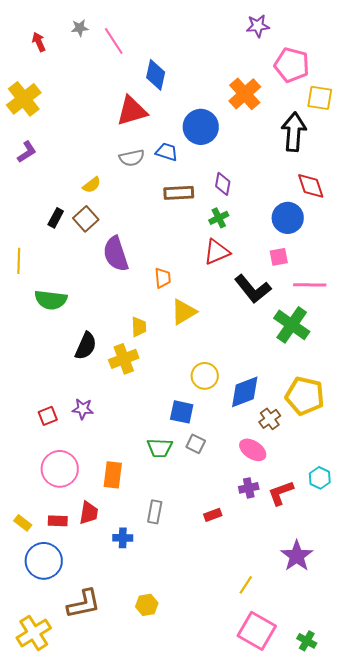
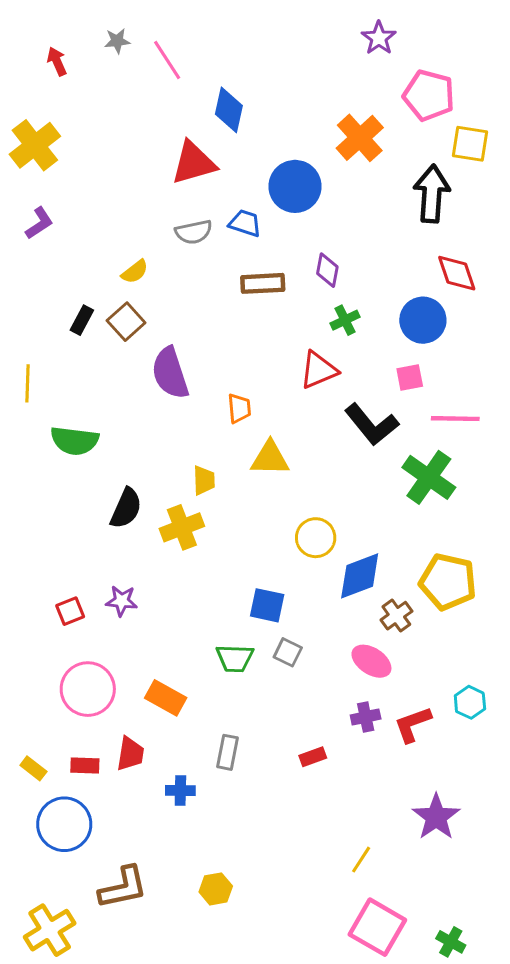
purple star: (258, 26) -> (379, 38), turned -30
green cross: (219, 218) -> (345, 320), moved
yellow triangle: (184, 312) -> (270, 458), turned 32
yellow circle: (205, 376) -> (316, 538), moved
orange rectangle: (113, 475) -> (166, 698), turned -68

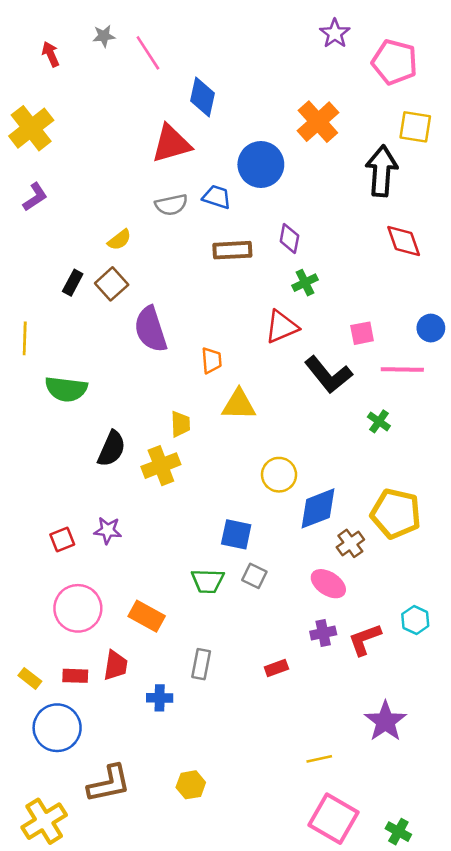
pink pentagon: (429, 95) -> (395, 62), moved
blue circle: (423, 320) -> (431, 328), moved, size x0.7
green cross: (429, 477) -> (379, 421), size x0.5
yellow line: (361, 860) -> (319, 759), turned 45

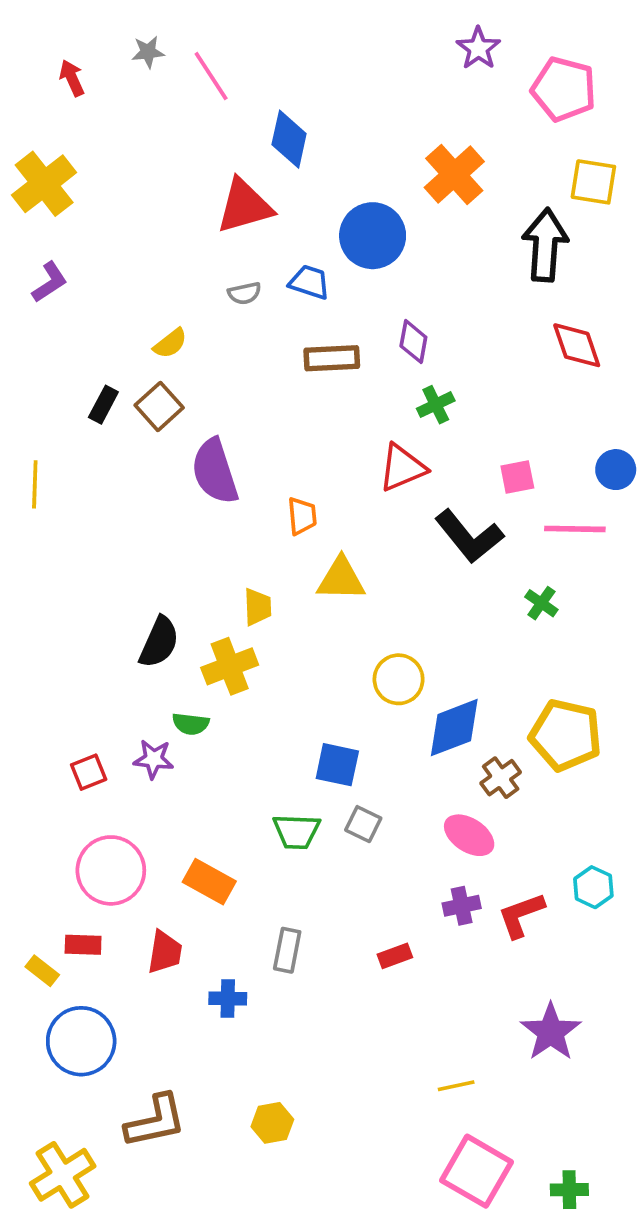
gray semicircle: (171, 205) -> (244, 293), size x0.7
green semicircle: (66, 389) -> (191, 724), moved, size x0.6
red rectangle: (75, 676) -> (83, 945), moved
green cross: (398, 832) -> (569, 1190), turned -30

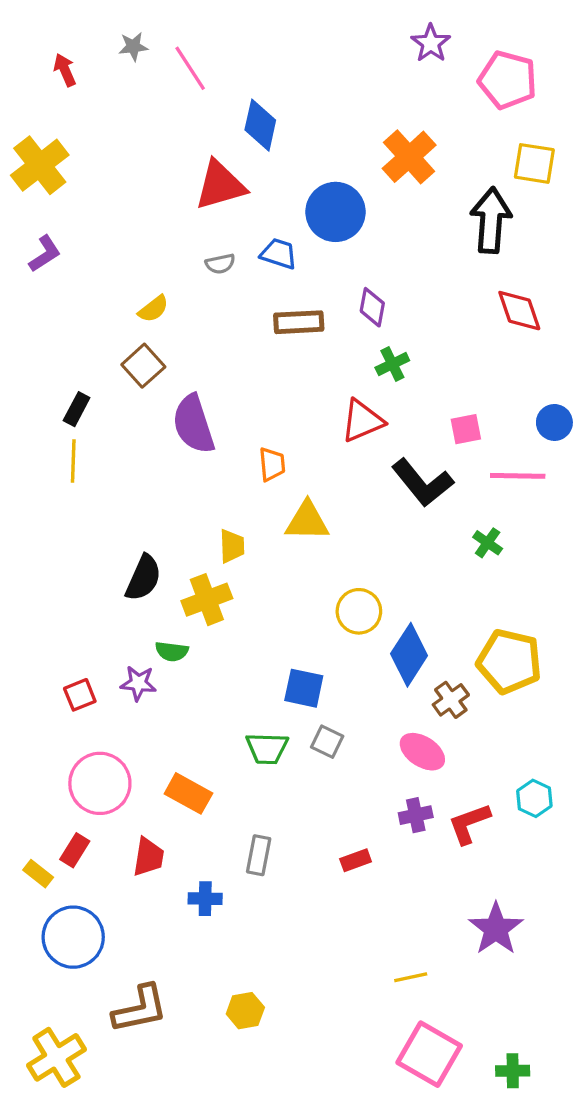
black rectangle: (103, 405) -> (77, 409), moved
yellow line: (35, 484) -> (73, 461), moved
blue diamond: (454, 728) -> (409, 655), turned -36
red rectangle: (83, 945) -> (75, 850), turned -60

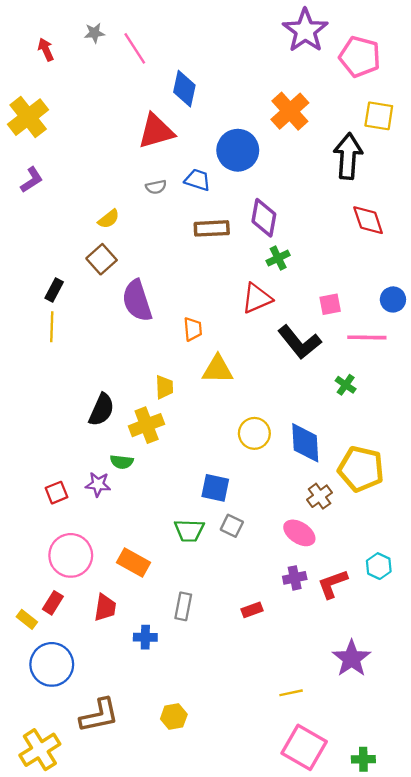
purple star: (431, 43) -> (305, 31), size x1.6
purple diamond: (372, 307) -> (264, 218), size x1.4
blue diamond: (409, 655) -> (305, 443), moved, turned -36

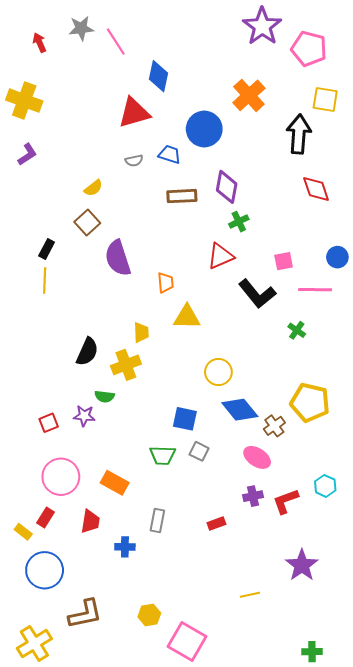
gray star: (94, 33) -> (81, 28), size x1.4
yellow cross: (28, 117) -> (24, 101), turned -32
blue diamond: (305, 443) -> (240, 410), moved, turned -36
pink square: (304, 747) -> (187, 641), moved

